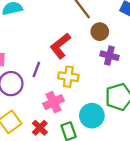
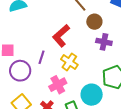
yellow cross: (68, 77) -> (69, 62), turned 30

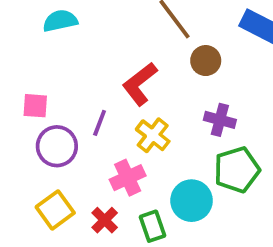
purple cross: (104, 42) -> (220, 120), moved

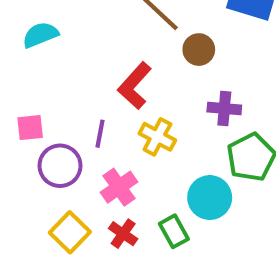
pink cross: (128, 178) -> (119, 187), moved

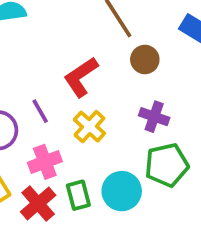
purple line: (100, 134) -> (40, 111), turned -55
green rectangle: (174, 231) -> (78, 195), moved
red cross: (123, 234) -> (38, 203), size x1.4

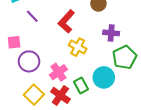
purple line: (40, 111) -> (32, 16), moved

